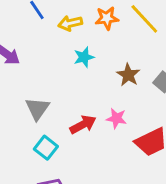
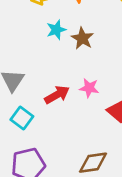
brown star: (128, 75) -> (82, 38), moved

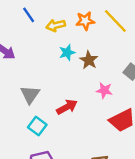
pink star: (89, 88) -> (104, 90), moved

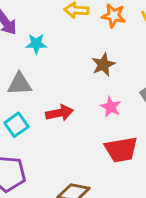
cyan star: (67, 53) -> (36, 44), moved
gray triangle: (30, 94) -> (20, 84), turned 36

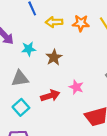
brown star: (103, 64) -> (54, 57), moved
pink star: (111, 107) -> (76, 87), moved

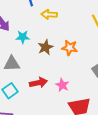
orange star: (81, 23) -> (70, 48), moved
pink star: (76, 87) -> (62, 85), moved

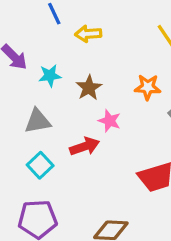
orange star: (70, 48) -> (148, 87), moved
pink star: (62, 85) -> (110, 121), moved

